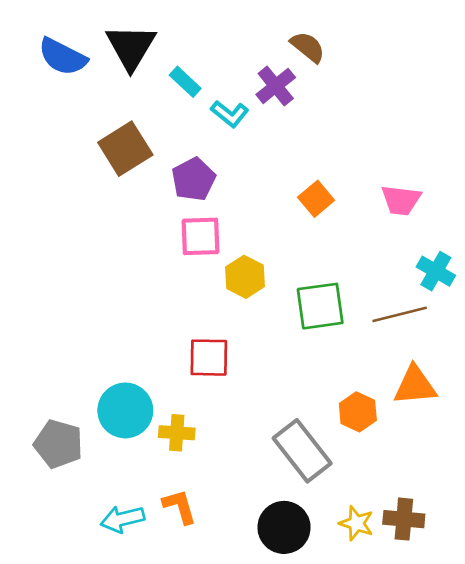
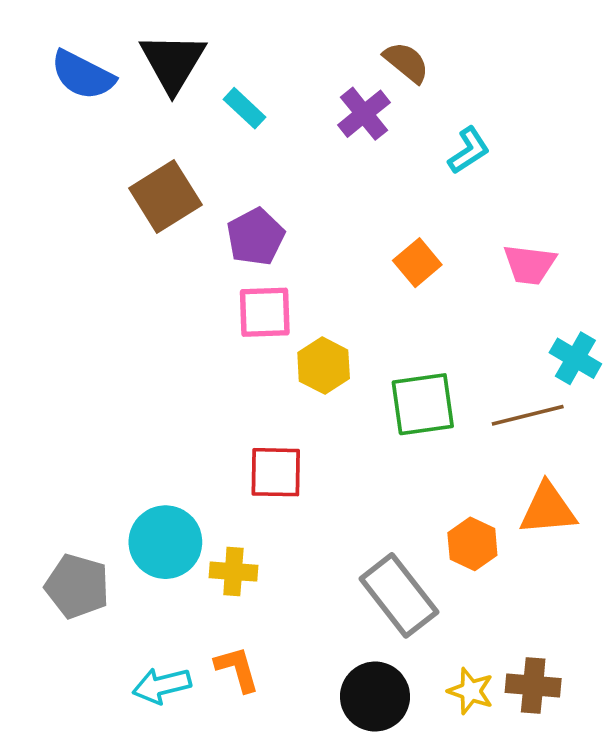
cyan L-shape: (230, 114) -> (469, 150), moved, turned -72

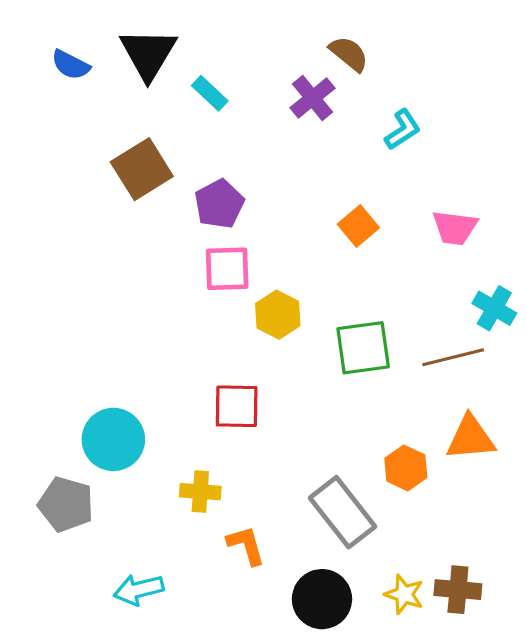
blue semicircle: (83, 75) -> (71, 65), size x0.7
cyan circle: (165, 542) -> (113, 439), moved
orange L-shape: (237, 669) -> (246, 545), moved

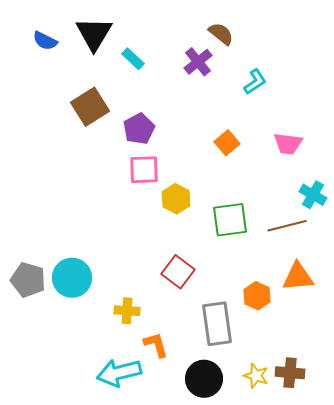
red square: (237, 406) -> (178, 272), moved, turned 36
gray pentagon: (66, 504) -> (28, 280), moved
gray rectangle: (343, 512) -> (217, 324), turned 30
cyan arrow: (139, 590) -> (119, 373), moved, size x1.4

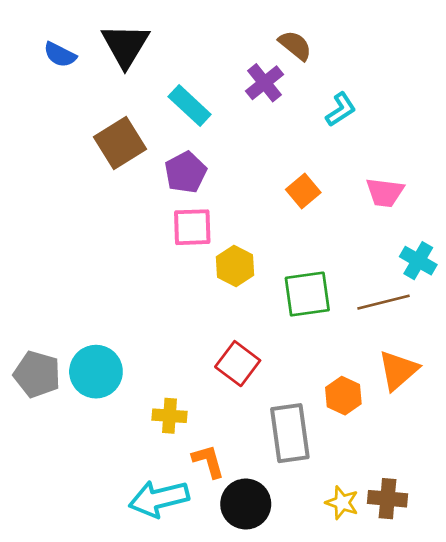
cyan rectangle: (133, 59) -> (190, 105), moved, size x1.4
orange triangle: (298, 277) -> (398, 370), turned -36
black circle: (204, 379) -> (246, 504), moved

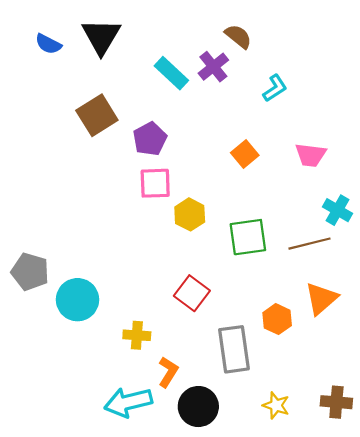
cyan rectangle: (190, 105) -> (171, 73), moved
gray pentagon: (37, 374) -> (30, 272), moved
orange L-shape: (208, 461) -> (168, 372), turned 48
brown cross: (387, 499) -> (336, 402), moved

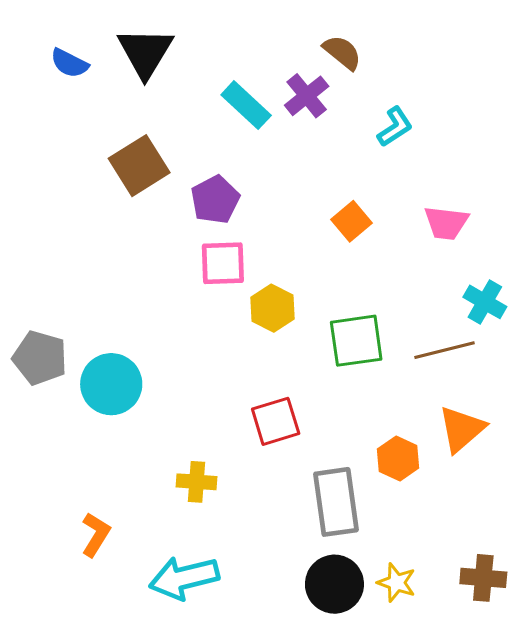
gray pentagon: (30, 272) -> (40, 358), moved
red square: (192, 293) -> (276, 421), turned 36
cyan circle: (77, 300) -> (111, 384), moved
orange L-shape: (168, 372) -> (96, 535), moved
black circle: (198, 407) -> (334, 584), moved

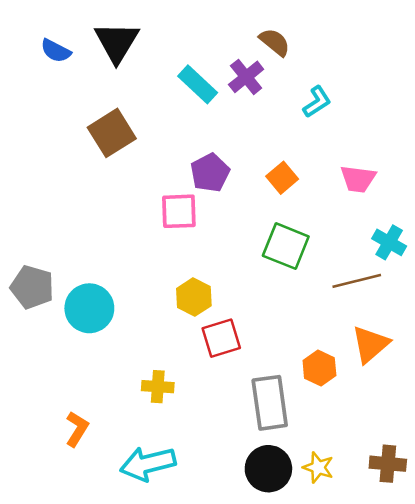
purple pentagon: (215, 200) -> (210, 173), moved
yellow hexagon: (272, 308) -> (194, 297), moved
green square: (356, 341) -> (286, 246), moved, turned 30

